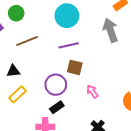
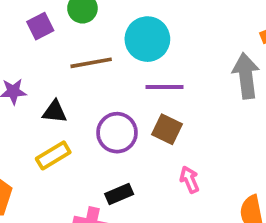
cyan circle: (67, 16) -> (147, 39), moved
purple circle: (56, 85) -> (117, 133), moved

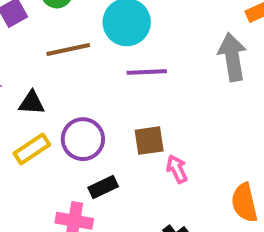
brown square: (167, 129) -> (149, 141), moved, turned -32
purple circle: (117, 133) -> (83, 139), moved

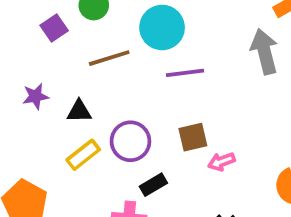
pink arrow: (177, 169) -> (221, 162), turned -80

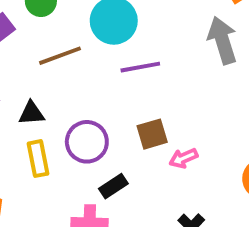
yellow rectangle: (83, 155) -> (38, 159), turned -60

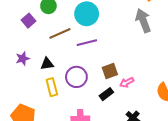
purple line: (140, 67) -> (87, 43), moved
black rectangle: (113, 186) -> (106, 94), moved

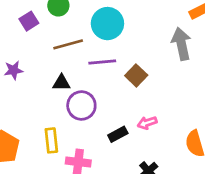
black triangle: (47, 64) -> (61, 83), moved
brown square: (110, 71) -> (136, 75), moved, turned -35
yellow rectangle: (52, 87) -> (51, 140), moved

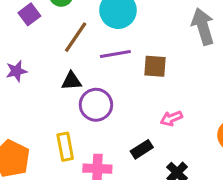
brown line: (68, 44) -> (76, 37), turned -36
brown square: (136, 75) -> (155, 66), turned -35
black rectangle: (118, 134) -> (142, 149), moved

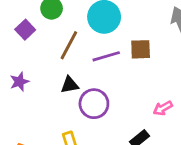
brown square: (155, 66) -> (141, 49), moved

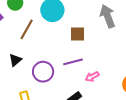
purple line: (106, 56) -> (73, 62), moved
black triangle: (70, 85) -> (15, 60), moved, turned -32

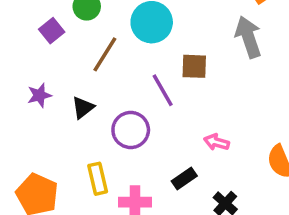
purple line: (73, 62) -> (163, 90), moved, turned 72
pink arrow: (92, 77) -> (217, 142), turned 40

